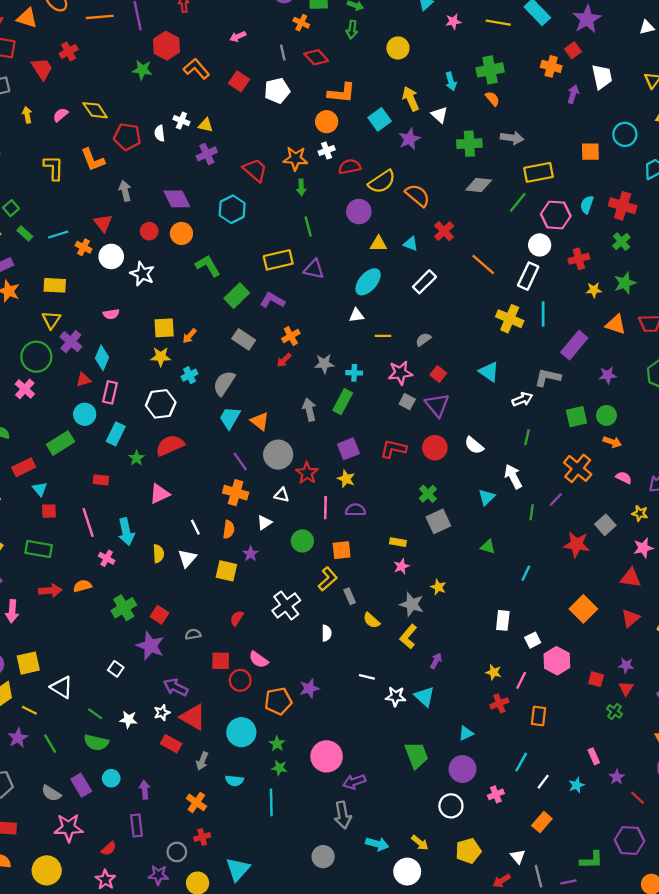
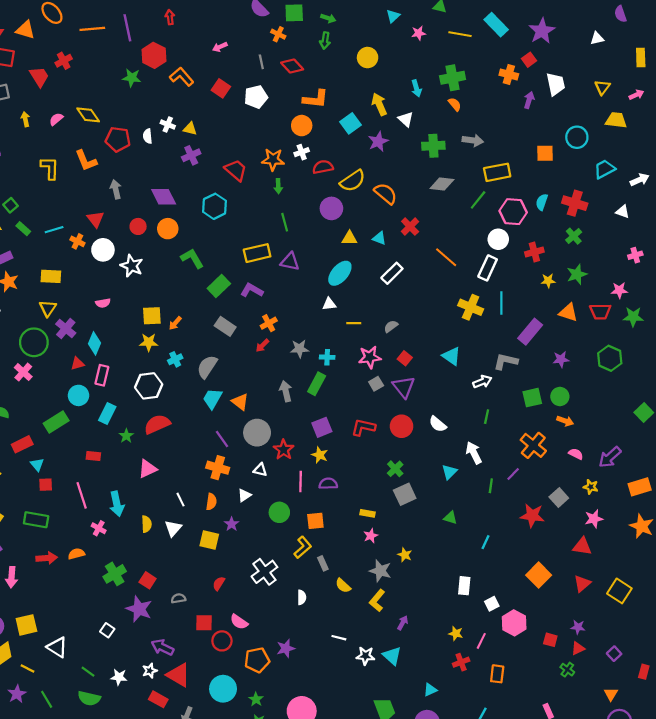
gray square: (407, 402) -> (376, 384), turned 32
red triangle: (626, 688) -> (578, 648), turned 32

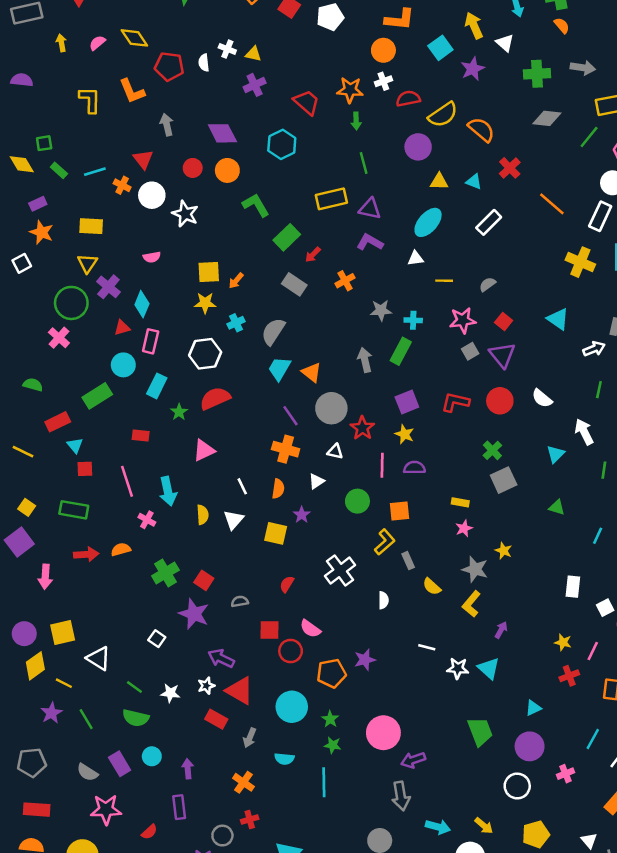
green square: (11, 205) -> (44, 143), turned 32
purple L-shape: (252, 290) -> (370, 242), moved
red arrow: (262, 345) -> (313, 255), moved

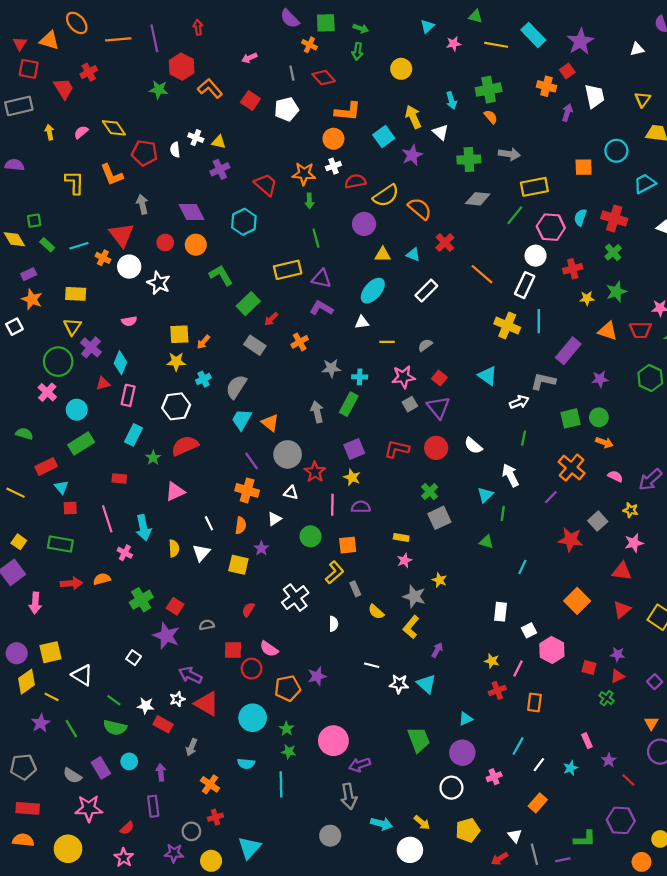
red triangle: (143, 159) -> (122, 235), size x1.4
cyan circle: (123, 365) -> (77, 410), moved
green line: (604, 470) -> (503, 513), moved
red rectangle: (216, 719) -> (163, 724), moved
gray arrow: (250, 738) -> (191, 747), moved

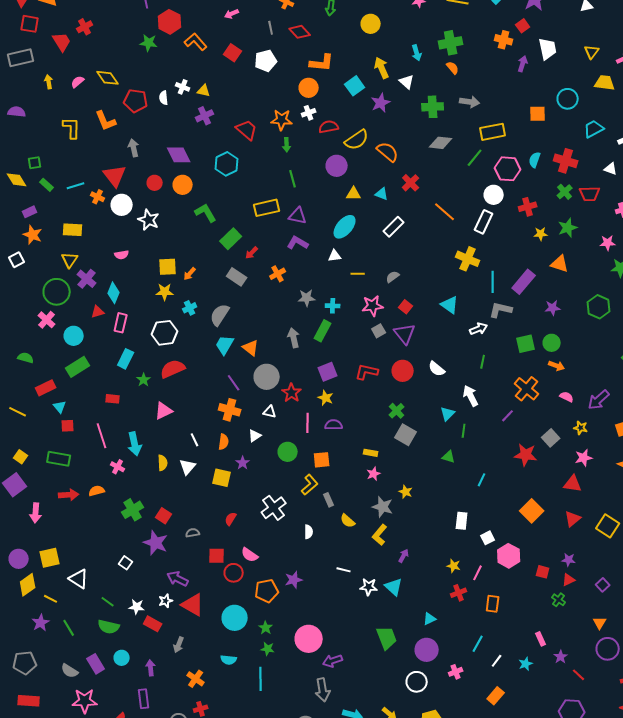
cyan line: (539, 321) -> (493, 282), moved
red trapezoid: (640, 330) -> (590, 194), moved
gray square: (439, 518) -> (406, 435), turned -35

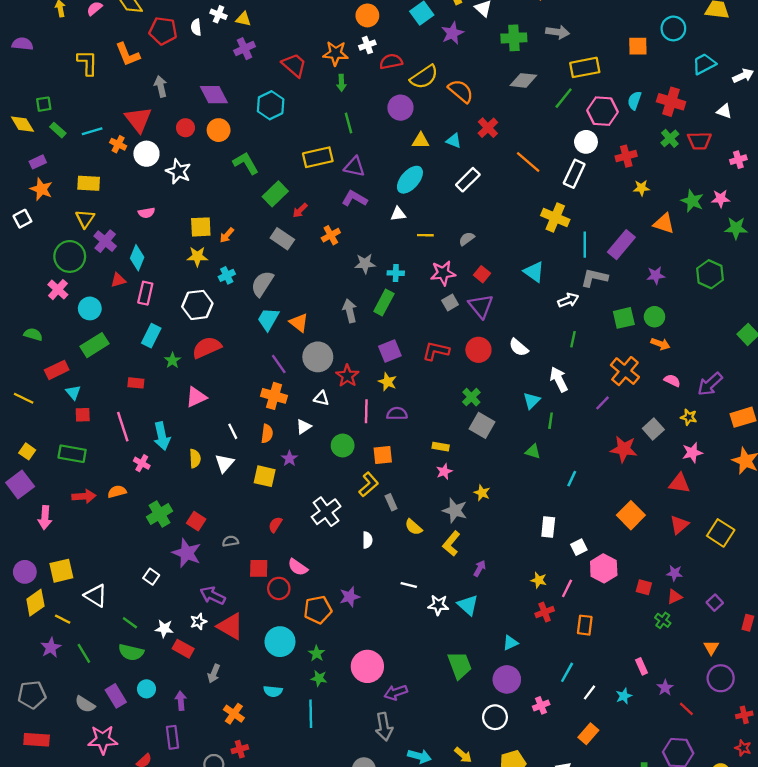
green star: (568, 228) -> (692, 201), moved, turned -30

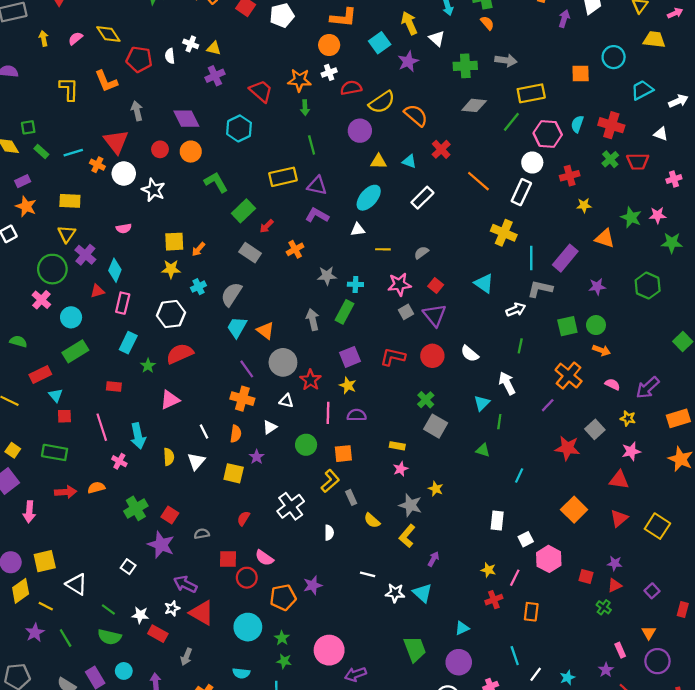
pink rectangle: (641, 666) -> (620, 650), moved
cyan line: (567, 672) -> (515, 656), turned -48

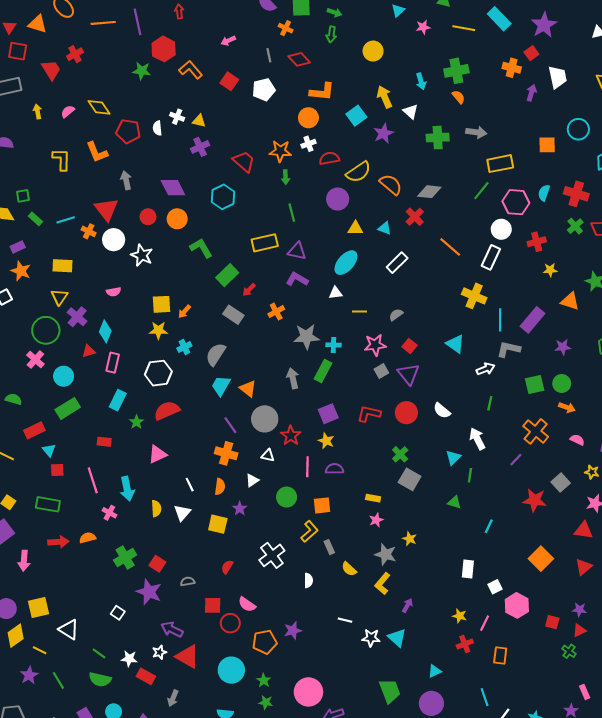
gray diamond: (474, 105) -> (429, 192), moved
gray star: (327, 276) -> (306, 337), size x1.4

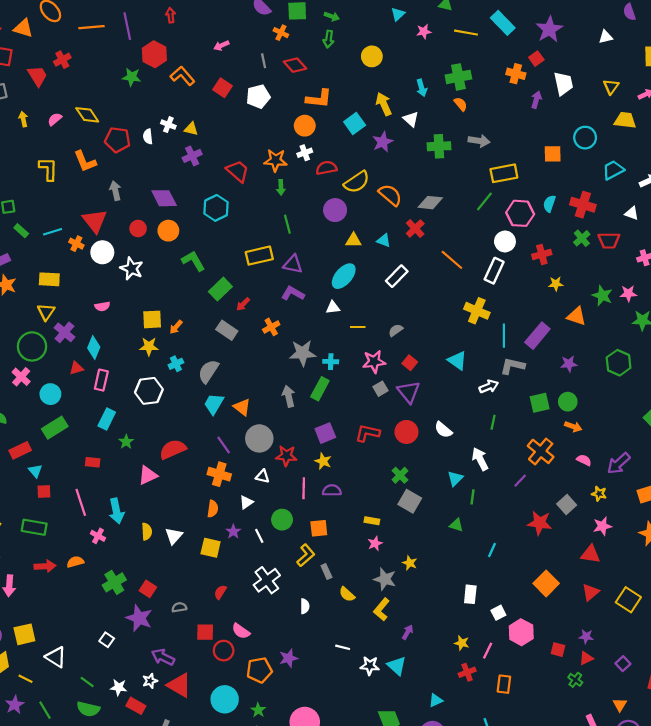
red semicircle: (167, 411) -> (173, 449), moved
red star: (291, 436) -> (286, 456), turned -30
white line: (190, 485) -> (259, 536), moved

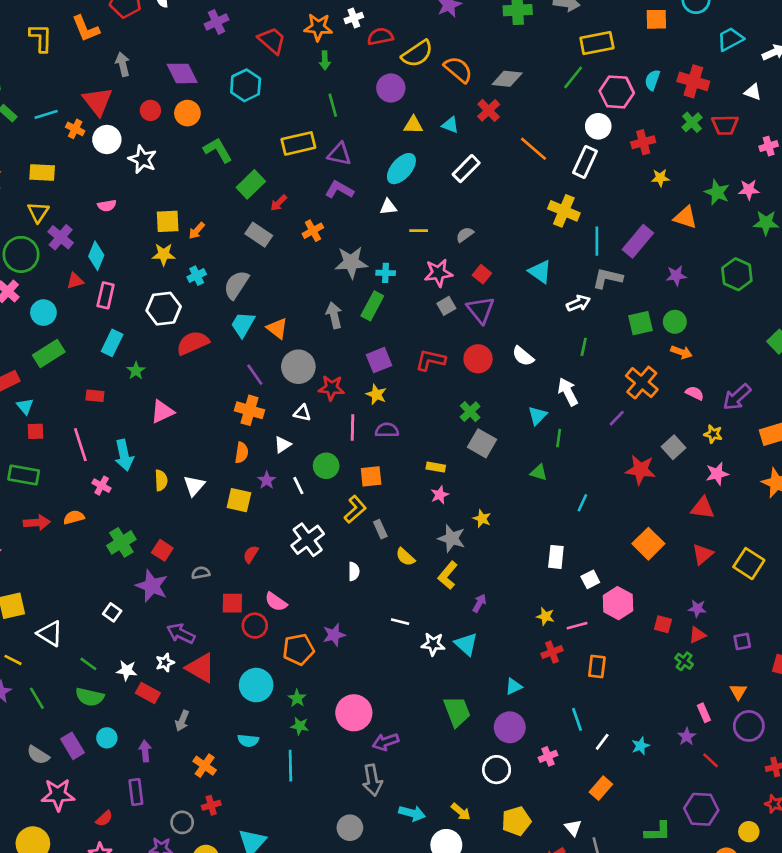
red semicircle: (173, 449) -> (193, 343), moved
pink line: (488, 651) -> (577, 626), turned 49
purple square: (623, 664) -> (742, 641), turned 32

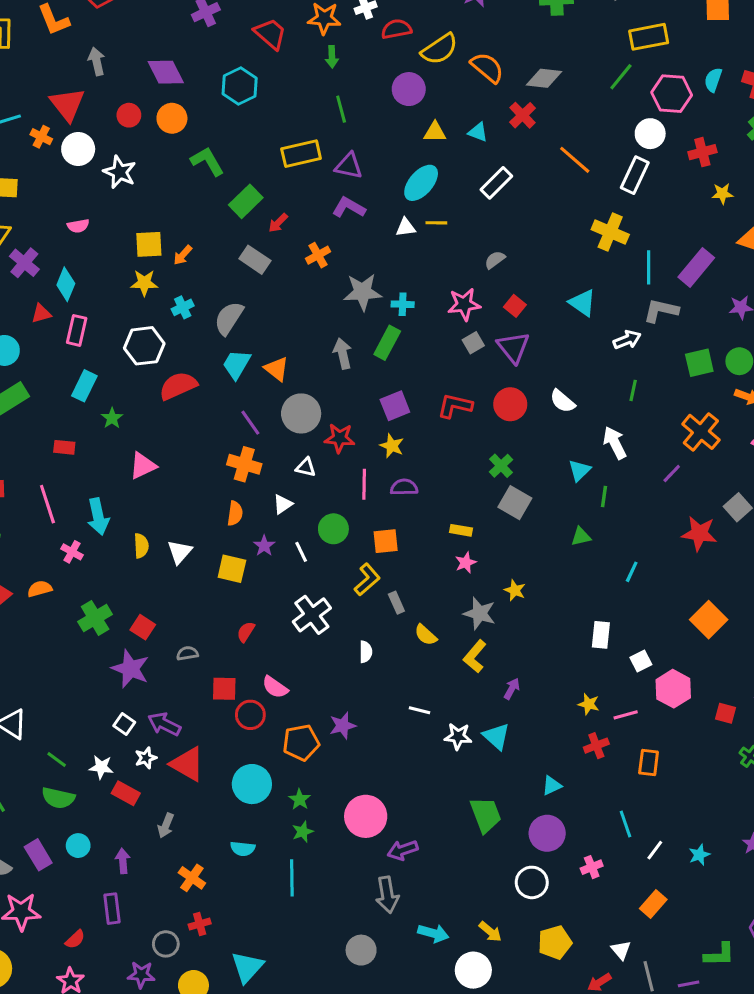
yellow line: (419, 231) -> (436, 223), moved
green triangle: (539, 472) -> (581, 536), turned -30
white square: (112, 612) -> (124, 724), moved
green star: (300, 726) -> (303, 832), turned -30

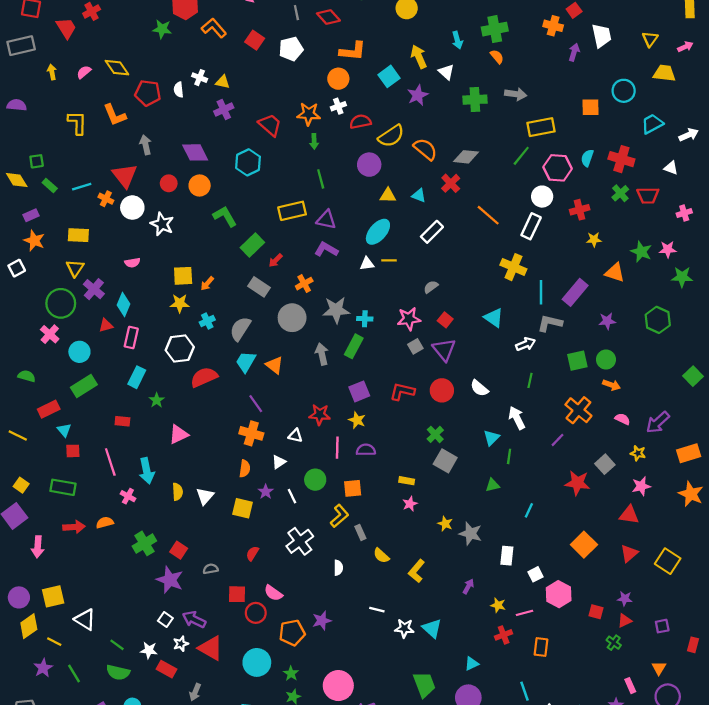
gray circle: (301, 413) -> (292, 318), moved
gray star: (479, 613) -> (471, 534), moved
purple arrow: (512, 689) -> (468, 586), moved

